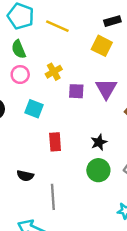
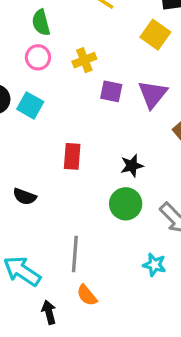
cyan square: (34, 109) -> (30, 105), moved
gray line: (53, 197) -> (75, 254), moved

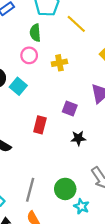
purple square: (111, 91) -> (70, 109), moved
green circle: (126, 204) -> (65, 189), moved

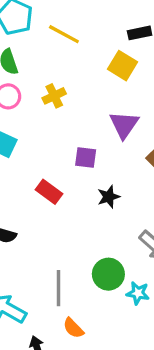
red rectangle: (40, 125) -> (49, 192), turned -54

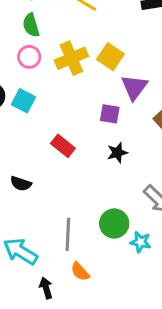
yellow square: (122, 66) -> (110, 57), moved
yellow cross: (54, 96) -> (71, 58), size x1.5
purple square: (86, 158) -> (110, 114), moved

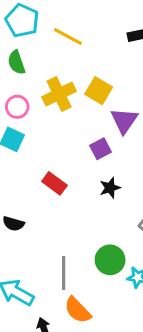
pink circle: (29, 57) -> (17, 107), moved
purple square: (110, 114) -> (101, 149), turned -35
orange semicircle: (80, 271) -> (78, 310), size x1.4

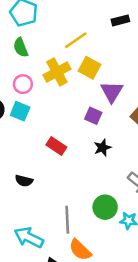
yellow line: (68, 37) -> (76, 40), moved, turned -60
purple square: (101, 149) -> (93, 116), turned -36

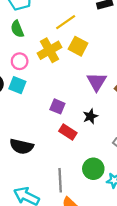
purple triangle: (112, 92) -> (97, 82), moved
purple square: (93, 116) -> (57, 106), moved
red rectangle: (56, 146) -> (68, 132), moved
black semicircle: (24, 181) -> (22, 146), size x1.5

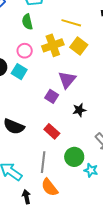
yellow line: (66, 22) -> (71, 23), turned 42
purple triangle: (97, 82) -> (67, 80), moved
red rectangle: (68, 132) -> (52, 131), moved

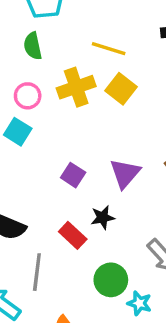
purple triangle: (67, 80) -> (125, 173), moved
black star: (79, 110) -> (103, 217), moved
gray line: (43, 162) -> (37, 272), moved

